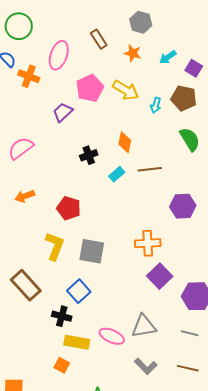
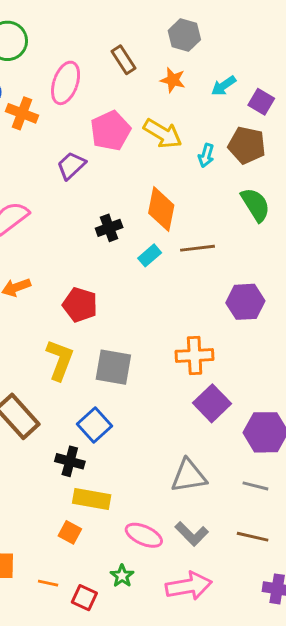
orange diamond: (125, 142) -> (161, 209), size x1.4
pink ellipse: (112, 336) -> (144, 535), moved

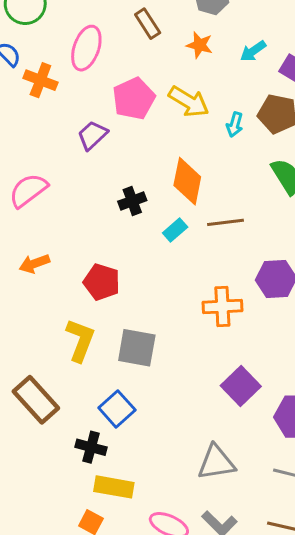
orange cross: (195, 355) -> (222, 306), moved

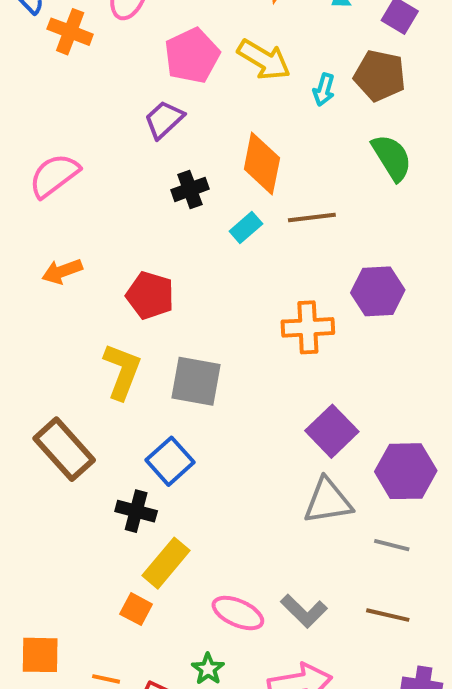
purple trapezoid: (92, 135) -> (164, 120), moved
gray triangle: (216, 462) -> (328, 501), moved
yellow rectangle: (114, 487) -> (166, 563), turned -60

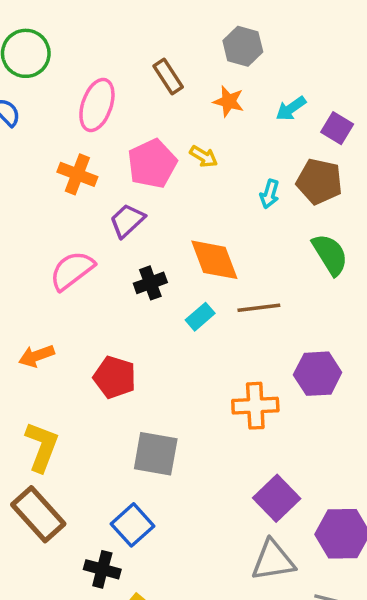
orange cross: (70, 32) -> (77, 174), moved
yellow arrow: (264, 60) -> (204, 157), moved, size x0.6
orange diamond: (262, 164) -> (214, 260), turned -32
pink semicircle: (54, 176) -> (72, 270), moved
yellow L-shape: (122, 371) -> (42, 447), moved

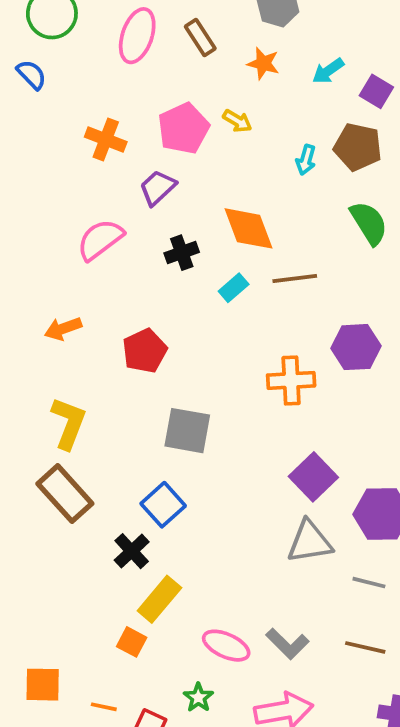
pink ellipse: (97, 105) -> (137, 36), moved
red pentagon: (115, 377) -> (145, 351), turned 30
black cross: (102, 569) -> (132, 551), turned 32

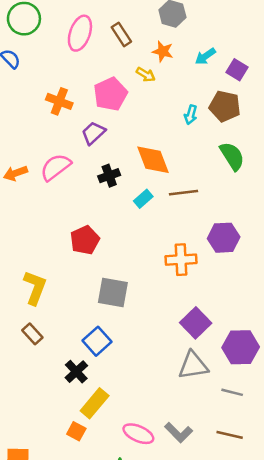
yellow arrow: (237, 121) -> (146, 75), moved
orange arrow: (63, 329) -> (15, 173), moved
brown rectangle: (65, 494) -> (32, 334), size x0.6

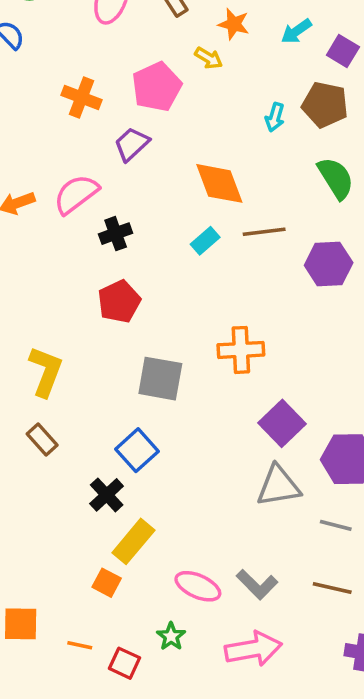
black cross: (109, 176) -> (116, 234), moved
purple hexagon: (224, 238) -> (329, 264), moved
orange cross: (181, 260) -> (241, 350), moved

